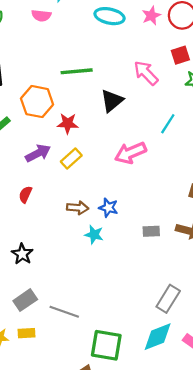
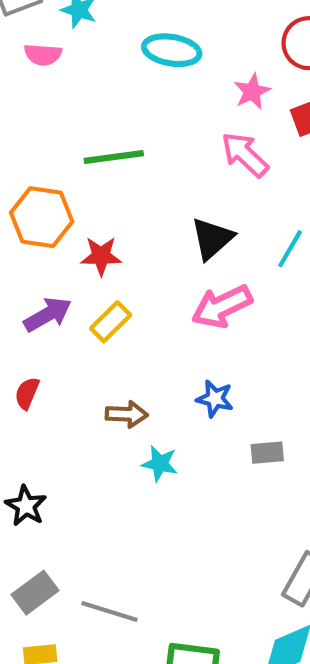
pink star: (151, 16) -> (252, 91), moved
black triangle: (112, 101) -> (212, 238), moved
blue star: (108, 208) -> (215, 399), moved

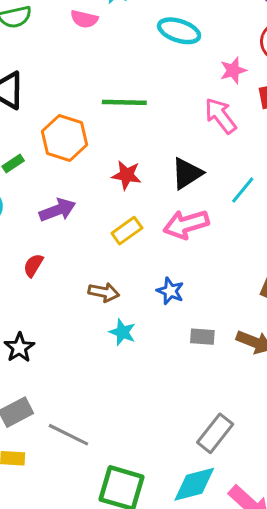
red star: (101, 256) -> (127, 175), moved
yellow rectangle: (111, 322) -> (127, 231), moved

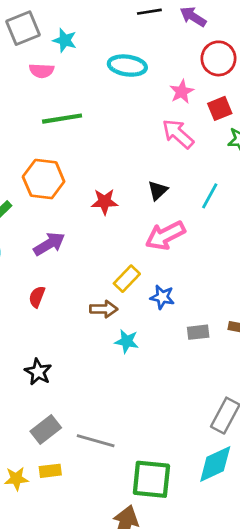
green line: (124, 102) -> (62, 119), moved
black triangle: (187, 173) -> (158, 190), size x0.7
yellow rectangle: (127, 231) -> (127, 279), moved

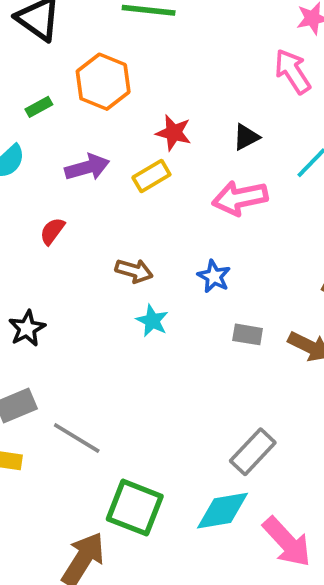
yellow rectangle: (127, 279) -> (151, 176), moved

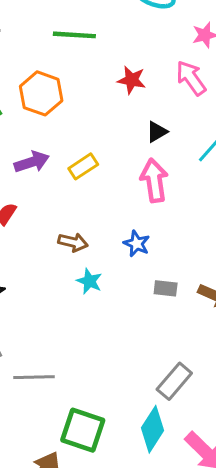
red star: (174, 133) -> (132, 80), moved
pink arrow: (240, 198) -> (154, 180), turned 96
gray line: (77, 438) -> (34, 377), turned -30
cyan diamond: (222, 511) -> (153, 429), turned -45

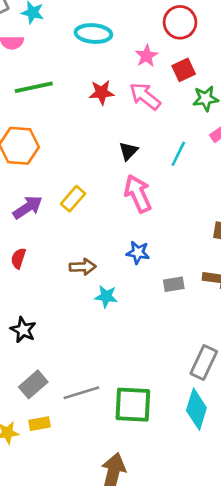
red star: (132, 80) -> (102, 92), moved
green square: (83, 430) -> (133, 405), moved

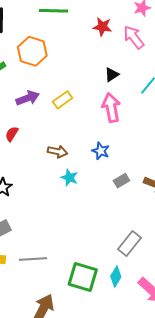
gray rectangle: (174, 284) -> (121, 181), turned -35
gray line: (81, 393) -> (33, 259), moved
green square: (133, 405) -> (83, 277), moved
cyan diamond: (196, 409) -> (116, 277), size x0.7

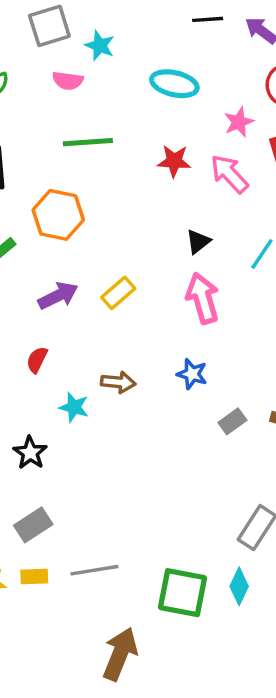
cyan star: (69, 178) -> (74, 407), moved

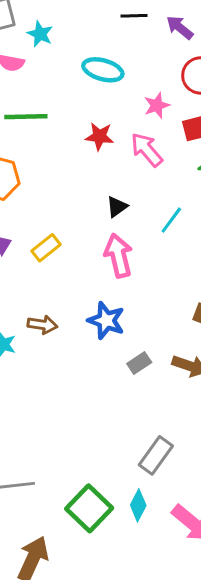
blue star: (192, 374) -> (106, 321), size x1.4
green square: (182, 593) -> (89, 508), turned 30

